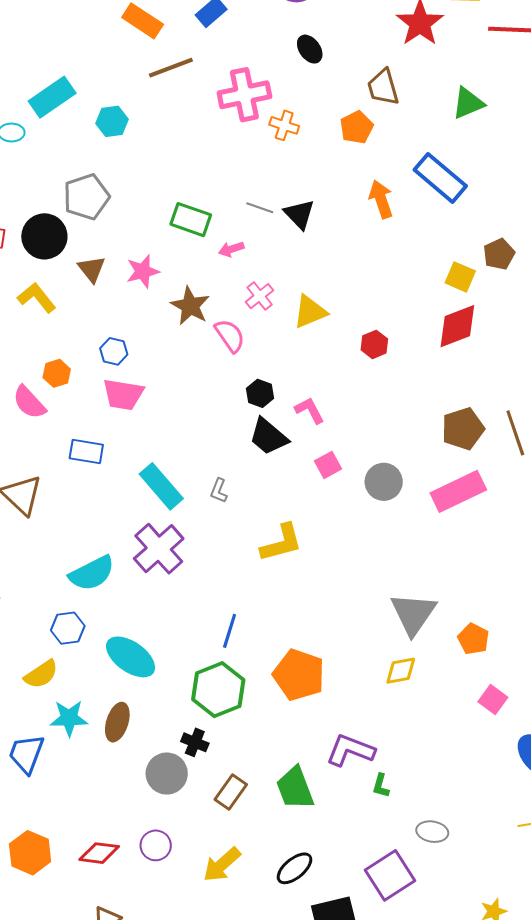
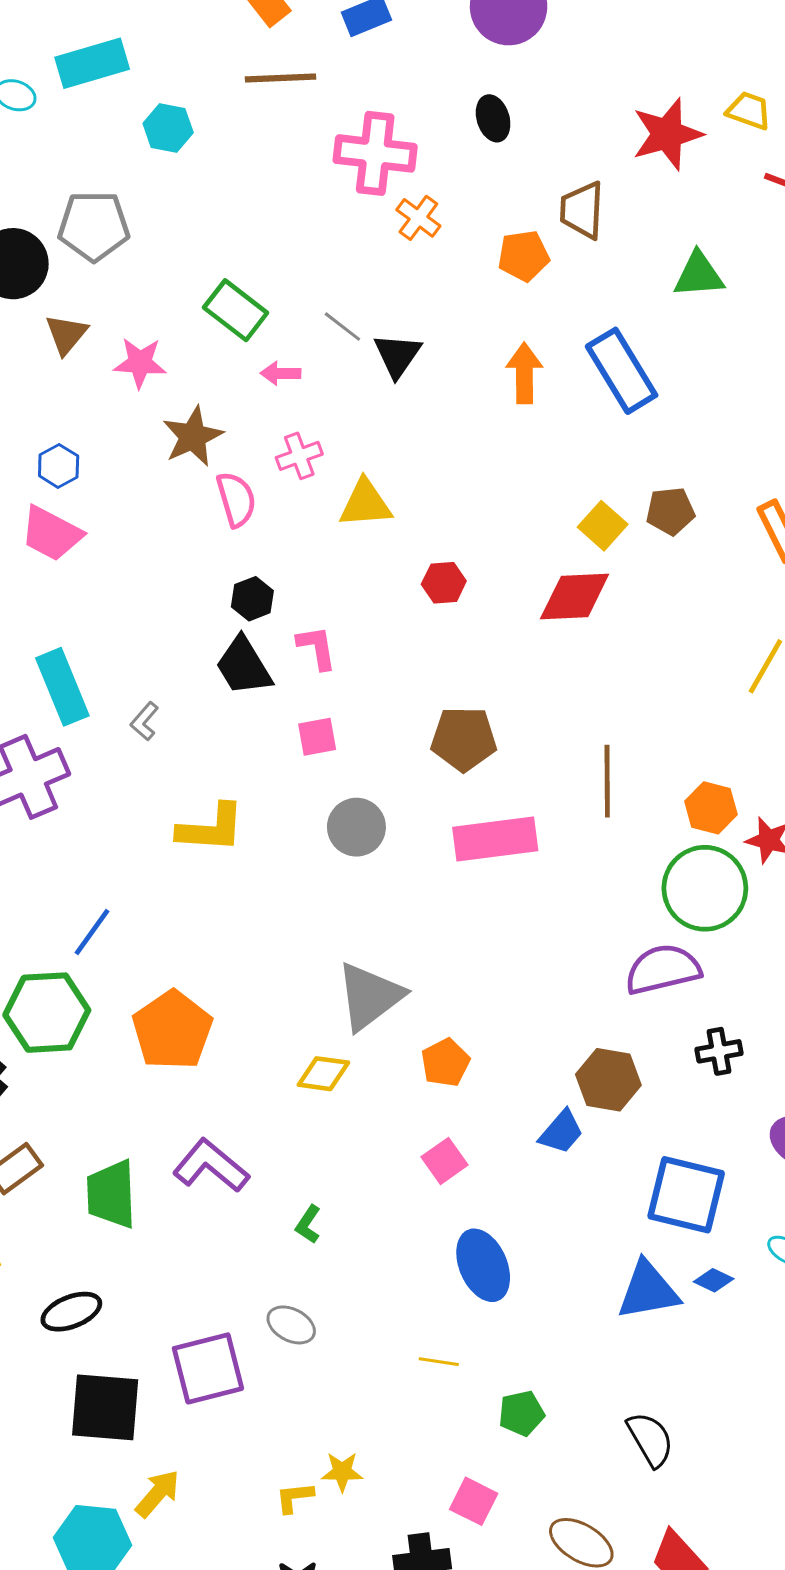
brown pentagon: (463, 429) -> (464, 739), moved
gray circle: (384, 482) -> (356, 827), moved
green L-shape: (381, 786) -> (308, 1224), moved

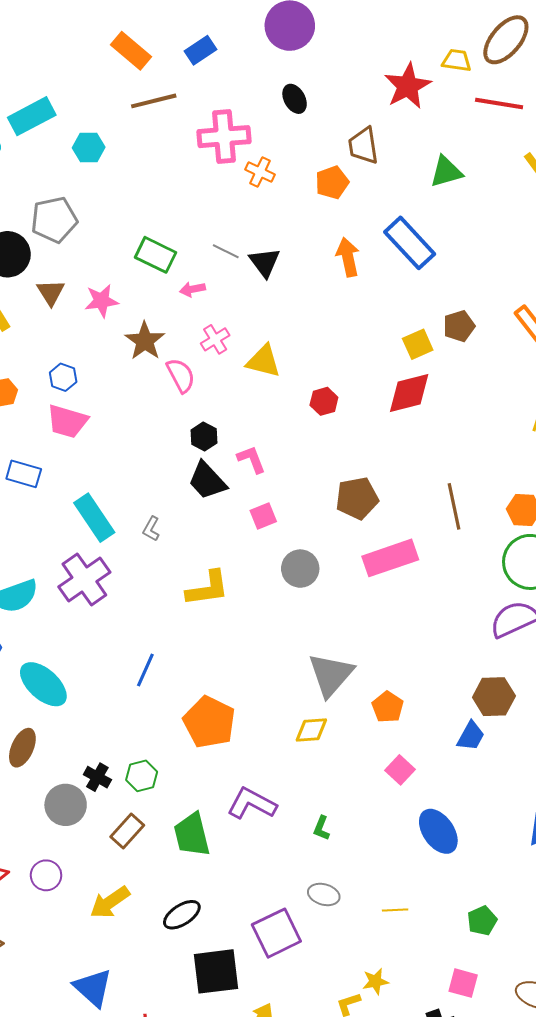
yellow triangle: (365, 503) -> (264, 361), turned 30
yellow square: (603, 526) -> (418, 344), turned 36
green hexagon: (47, 1013) -> (142, 776), moved, size x0.6
yellow line: (439, 1362) -> (395, 910), moved

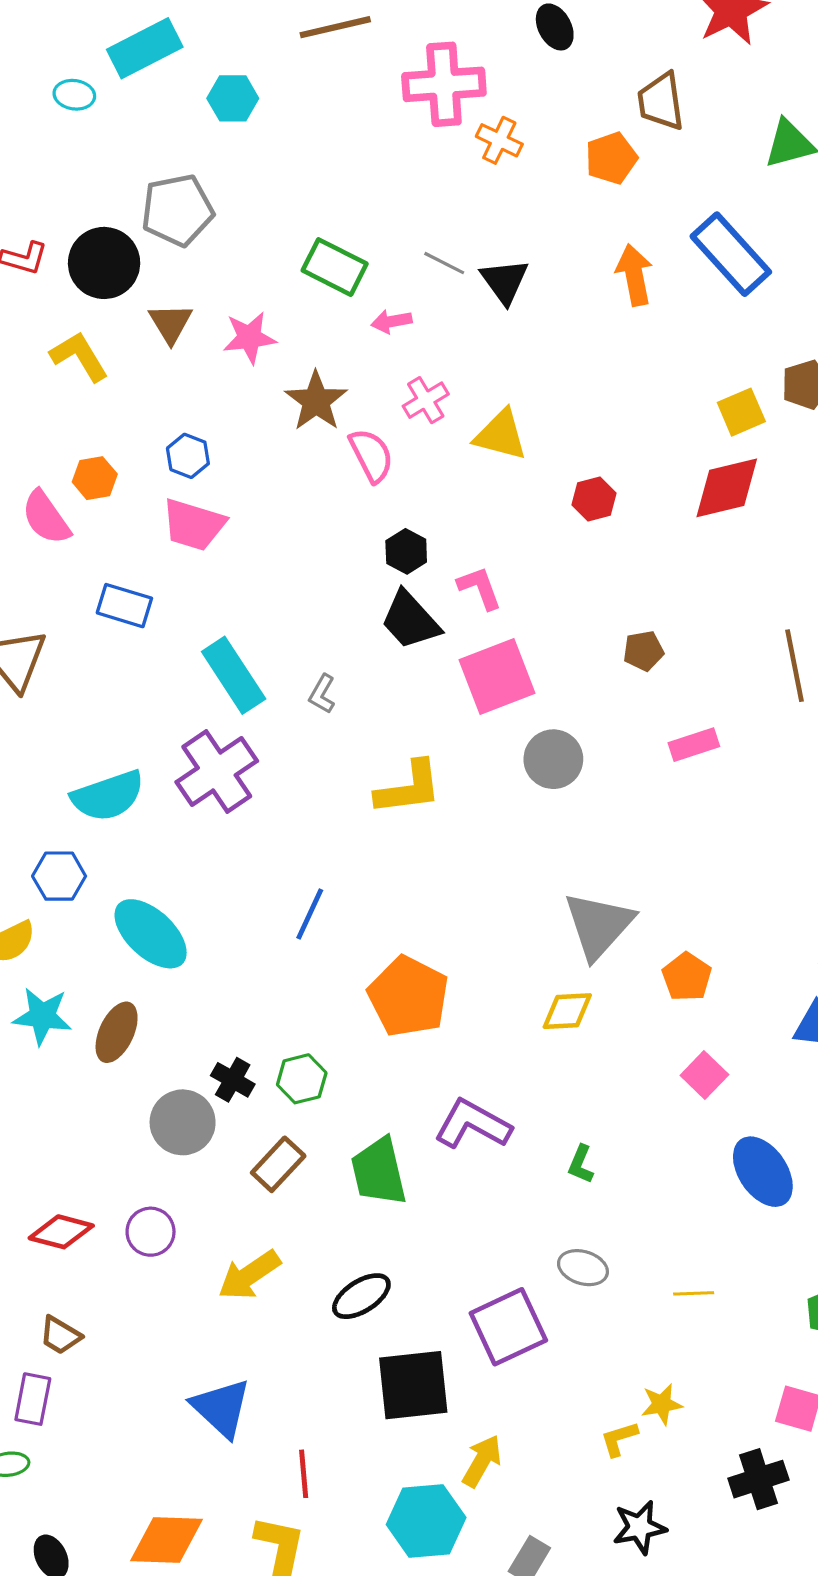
brown pentagon: (357, 498) -> (643, 651), size x0.6
pink square: (263, 516) -> (497, 677), size x1.8
pink rectangle: (390, 558) -> (694, 745), size x0.6

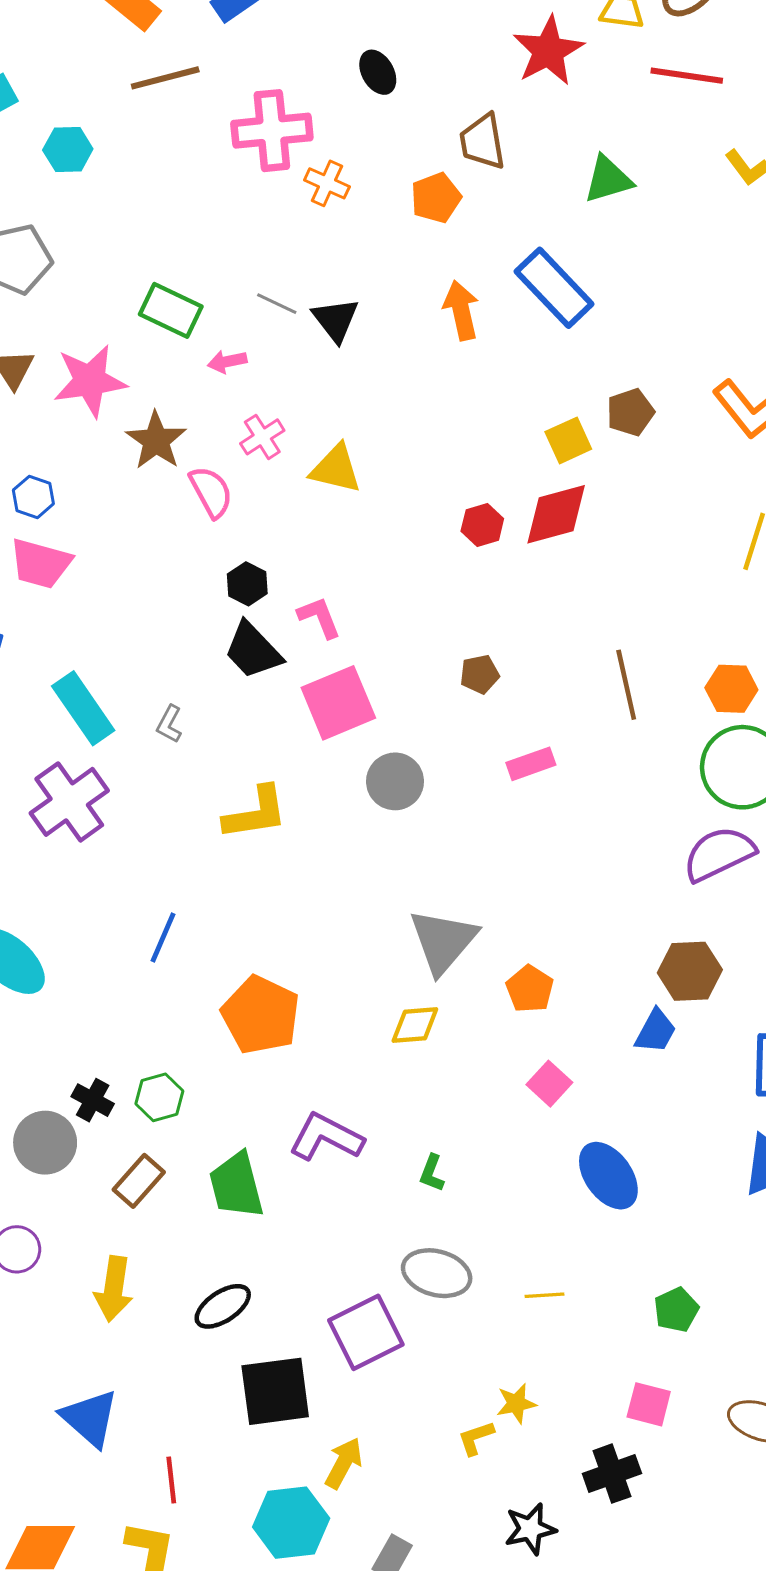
pink star: (249, 338) -> (90, 381), size x1.4
red hexagon: (594, 499) -> (482, 525), moved
gray ellipse: (583, 1268) -> (437, 1273), size x1.4
yellow arrow: (249, 1275) -> (114, 1289), turned -46
black star: (640, 1527) -> (530, 1529), moved

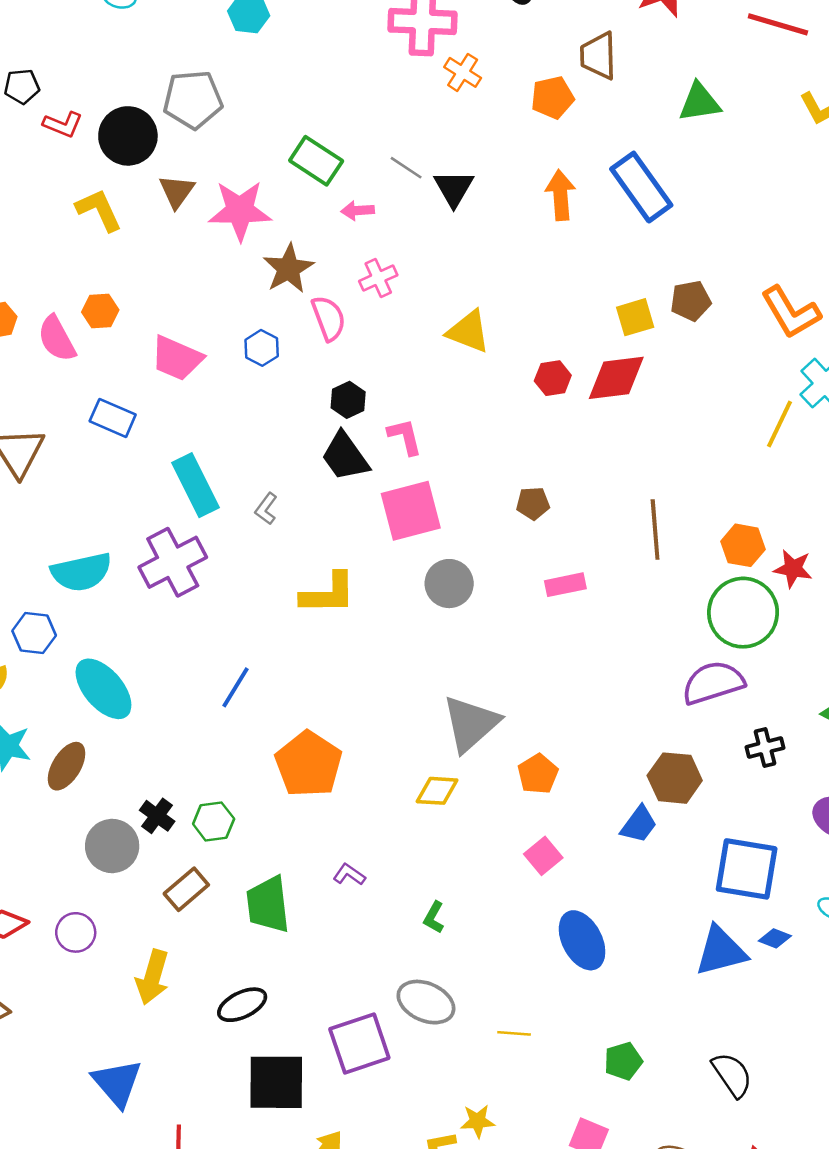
yellow triangle: (336, 469) -> (469, 332), moved
blue hexagon: (33, 497) -> (262, 348), moved
purple L-shape: (326, 1137) -> (349, 875), size x0.5

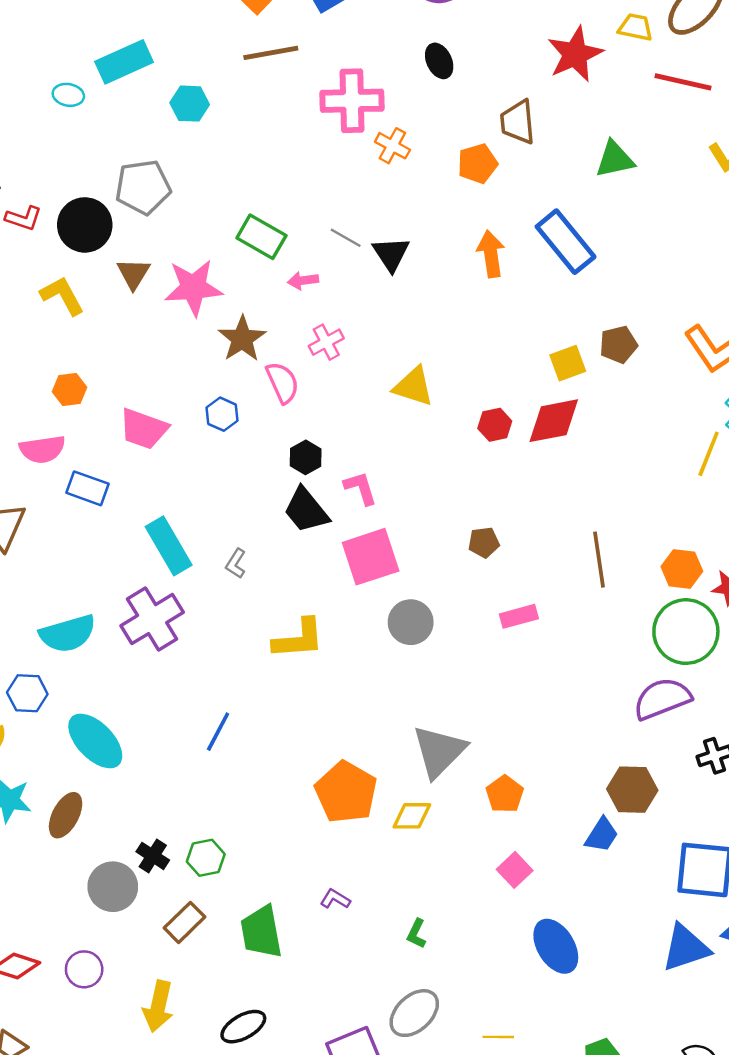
pink semicircle: (57, 339) -> (42, 449), moved, turned -66
orange pentagon: (308, 764) -> (346, 792), moved
gray ellipse: (426, 1002) -> (414, 1013), turned -63

